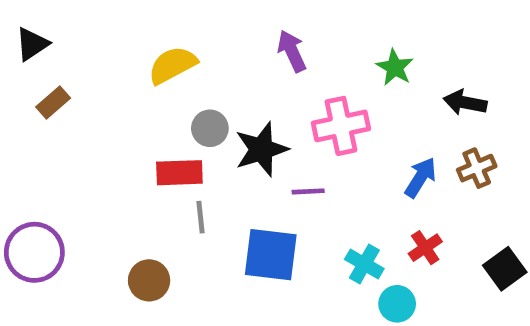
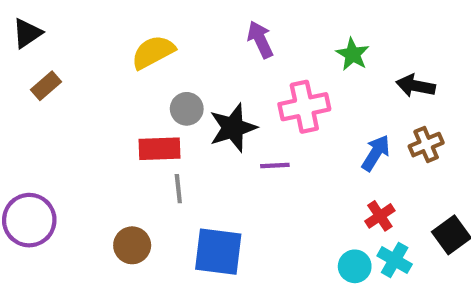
blue square: (271, 255) -> (218, 252), moved
cyan cross: (364, 264) -> (395, 260), moved

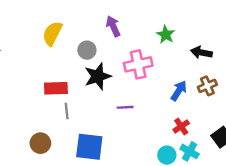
yellow semicircle: (153, 52) -> (52, 33), turned -35
gray circle: (187, 109) -> (87, 50), moved
purple line: (275, 166) -> (125, 107), moved

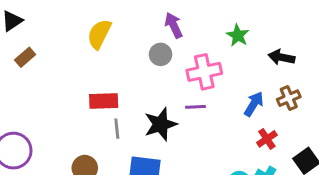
gray circle: (87, 50) -> (161, 54), moved
black star: (98, 76) -> (161, 124), moved
purple line: (125, 107) -> (195, 107), moved
red cross: (181, 126) -> (267, 139), moved

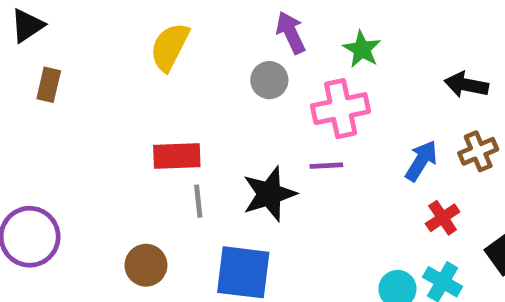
green star: (238, 35) -> (362, 49), moved
brown rectangle: (25, 57) -> (49, 85), turned -36

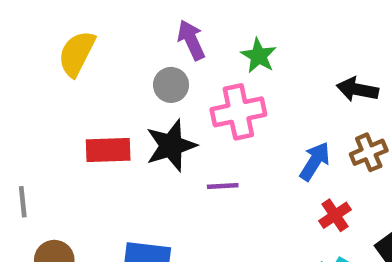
red rectangle: (177, 156) -> (108, 150), moved
purple line: (326, 166) -> (223, 186), moved
black star: (269, 194) -> (171, 146), moved
gray line: (198, 201) -> (23, 202), moved

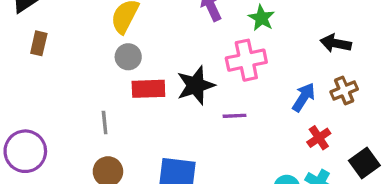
gray circle: (171, 85) -> (128, 57), moved
gray line: (23, 202) -> (105, 123), moved

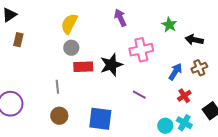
green star: (261, 18) -> (169, 25), moved
purple line: (234, 116) -> (139, 95), moved, turned 32

